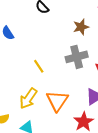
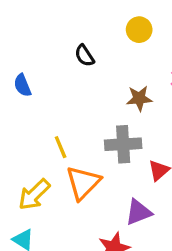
orange triangle: (57, 101) -> (83, 183), moved

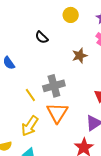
gray cross: (123, 144) -> (54, 86), moved
yellow line: (61, 147) -> (30, 95), moved

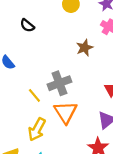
black semicircle: (42, 37) -> (27, 25), moved

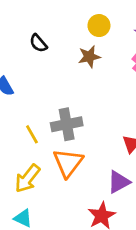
brown star: (85, 48) -> (89, 57), moved

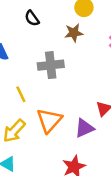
gray cross: (67, 124) -> (51, 65), moved
purple triangle: (119, 182) -> (84, 128), moved

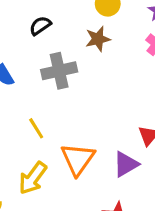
black semicircle: (32, 18) -> (40, 26), turned 98
gray cross: (51, 65) -> (59, 71), moved

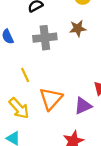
brown star: (98, 39) -> (78, 28), moved
yellow arrow: (33, 178) -> (19, 108), turned -85

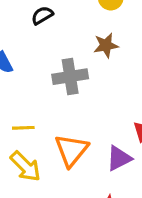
gray cross: (45, 38) -> (70, 77), moved
yellow line: (25, 75) -> (23, 128), moved, turned -64

